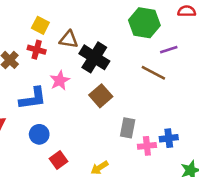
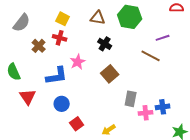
green hexagon: (144, 23) -> (130, 17), moved
brown triangle: (69, 39) -> (98, 18), moved
black cross: (94, 57) -> (105, 44), size x0.6

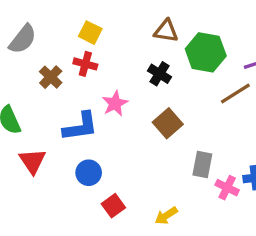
green hexagon: (130, 17) -> (206, 52), moved
brown triangle: (98, 18) -> (166, 31), moved
brown line: (151, 56) -> (235, 94), turned -60
pink cross: (146, 113) -> (227, 188), turned 32

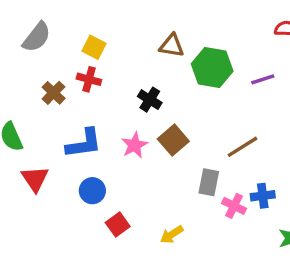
gray semicircle: (23, 39) -> (37, 37), moved
black cross: (160, 74) -> (150, 100), moved
brown line: (235, 94) -> (243, 147), moved
pink star: (115, 103) -> (135, 145), moved

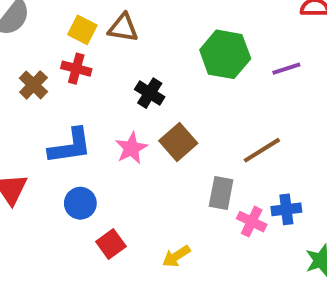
brown triangle: (172, 46) -> (123, 28), moved

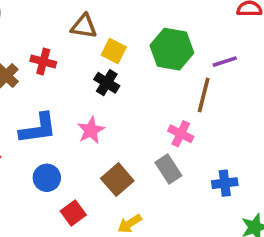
yellow square: (82, 30) -> (114, 51), moved
brown square: (178, 142) -> (117, 180), moved
brown line: (262, 150) -> (204, 95), moved, turned -44
gray rectangle: (221, 193) -> (168, 169), turned -44
pink cross: (252, 222) -> (181, 134), moved

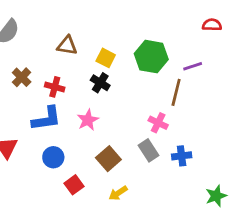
brown triangle: (84, 26) -> (67, 46), moved
red cross: (43, 62) -> (55, 87), moved
blue cross: (225, 183) -> (182, 156), moved

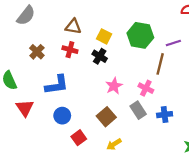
red cross: (55, 87) -> (70, 50), moved
pink star: (88, 120) -> (114, 86), moved

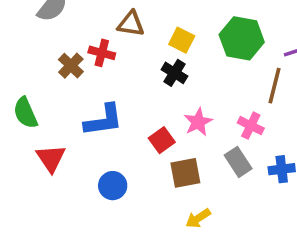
red cross: (70, 50) -> (102, 53), moved
blue circle: (62, 116) -> (113, 186), moved
brown square: (106, 117) -> (185, 173), turned 30
red square: (79, 138) -> (162, 140), moved

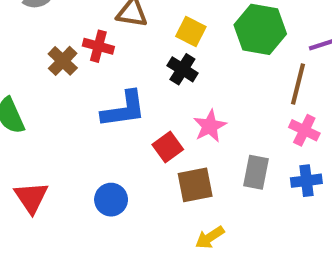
blue L-shape: (104, 120) -> (124, 109), moved
pink cross: (251, 126) -> (304, 130), moved
red triangle: (51, 158) -> (31, 197), moved
gray rectangle: (238, 162) -> (256, 172), turned 44

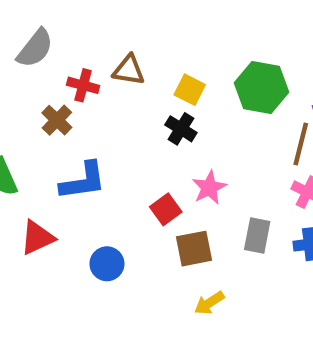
red cross: (98, 46) -> (83, 85), moved
blue L-shape: (124, 109) -> (83, 181), moved
red triangle: (31, 197) -> (37, 238), moved, turned 39

